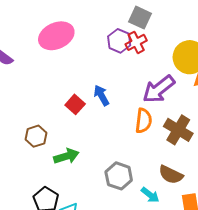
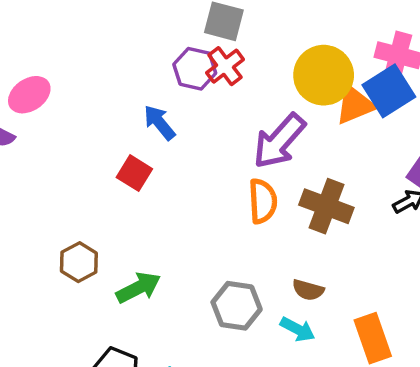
pink ellipse: (56, 36) -> (29, 95), moved, size x0.7
blue arrow: (101, 95) -> (159, 123), moved
red square: (75, 104) -> (134, 173), moved
brown semicircle: (171, 175) -> (308, 290), moved, size x0.7

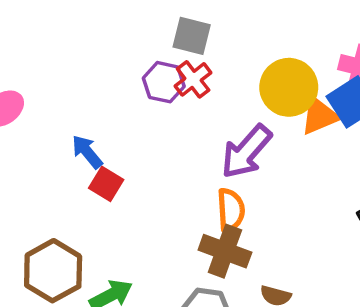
blue arrow: (159, 123) -> (87, 152), moved
brown cross: (326, 206) -> (225, 251), moved
brown hexagon: (79, 262) -> (53, 271), size x1.6

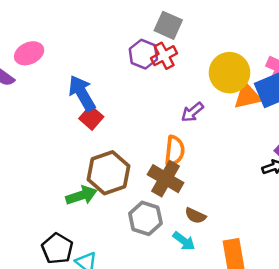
blue arrow: (87, 152) -> (82, 93), size x1.4
purple arrow: (246, 152) -> (192, 112), size x0.6
brown hexagon: (53, 271) -> (108, 173), moved

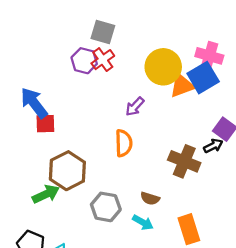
red square: (91, 118) -> (45, 124), turned -35
brown cross: (166, 179) -> (184, 161), moved

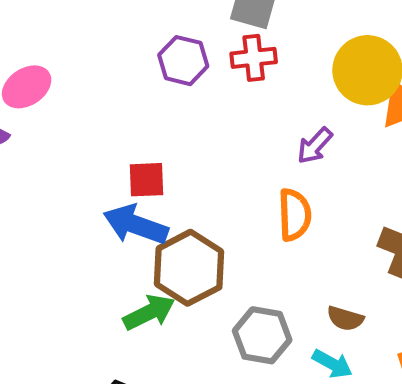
red cross: (103, 60) -> (254, 58), turned 30
purple hexagon: (84, 61) -> (183, 61), moved
blue arrow: (34, 103) -> (136, 225), moved, turned -32

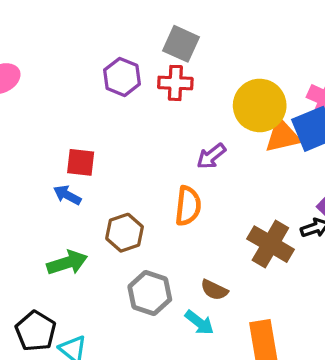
blue arrow: (136, 225) -> (67, 195), size x0.6
brown hexagon: (189, 268) -> (125, 233), moved, size x0.7

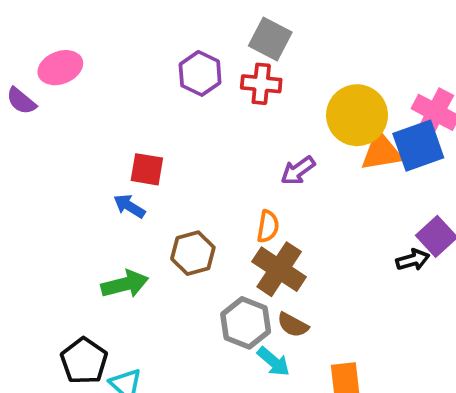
orange semicircle: (188, 206) -> (268, 226), size x0.7
brown cross: (270, 244) -> (279, 269), moved
gray hexagon: (150, 293) -> (246, 323), moved

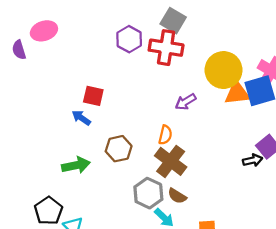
red cross: (261, 84) -> (166, 48), size x1.4
purple semicircle: (21, 101) -> (19, 50), turned 30

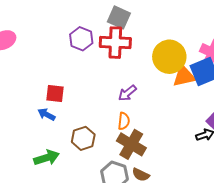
purple arrow: (186, 102) -> (127, 93), moved

